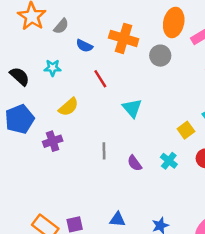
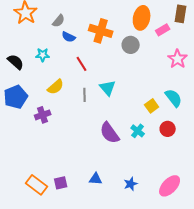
gray semicircle: (61, 26) -> (59, 21), moved
gray line: (104, 151) -> (85, 95), moved
purple semicircle: (135, 163) -> (110, 133), size x1.6

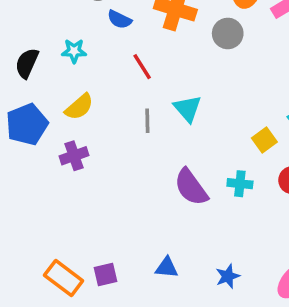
black semicircle: (16, 62) -> (27, 63), turned -108
yellow semicircle: (56, 87) -> (79, 107), moved
cyan cross: (138, 131) -> (240, 184), turned -32

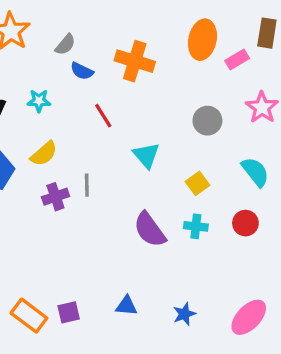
gray circle: (228, 33) -> (207, 121), moved
gray line: (147, 121) -> (87, 185), moved
yellow square: (264, 140) -> (198, 183), moved
purple cross: (74, 156) -> (55, 197), moved

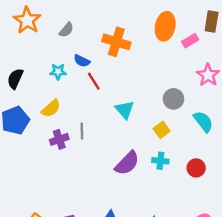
blue semicircle: (82, 71) -> (82, 61), moved
cyan star: (39, 101) -> (58, 72), moved
gray circle: (207, 121) -> (173, 99), moved
red circle: (245, 223) -> (196, 168), moved
purple semicircle: (150, 230) -> (127, 163), turned -100

